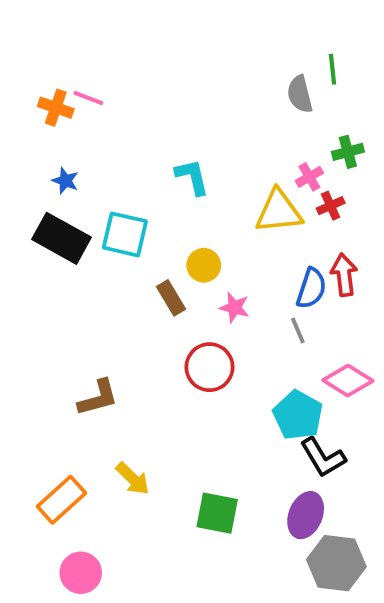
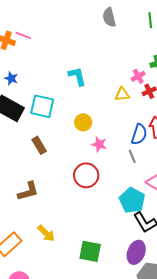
gray semicircle: (300, 94) -> (109, 17), moved
yellow triangle: (279, 211) -> (122, 94), size x0.6
brown rectangle: (171, 298) -> (39, 145), moved

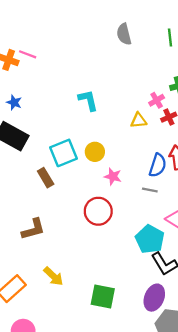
cyan square: (42, 106) -> (63, 153), moved, turned -35
gray line: (132, 156) -> (150, 190), turned -56

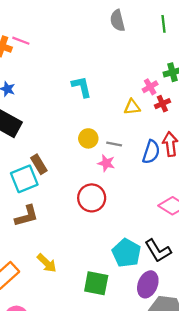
cyan square: (63, 153) -> (24, 179), moved
gray line: (150, 190) -> (114, 144), moved
cyan pentagon: (150, 239) -> (126, 253), moved

